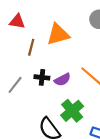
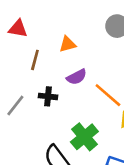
orange triangle: (58, 34) -> (68, 44), size x0.6
purple semicircle: (62, 80) -> (77, 77), moved

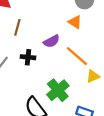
orange triangle: (68, 44) -> (75, 22), moved, turned 48

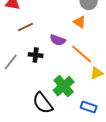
brown line: (17, 27) -> (26, 27), turned 49
purple semicircle: (51, 41) -> (58, 40), turned 49

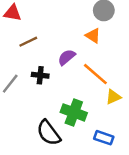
purple semicircle: (58, 40) -> (67, 57), turned 119
green cross: (64, 86) -> (74, 112), turned -30

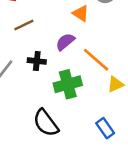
orange triangle: (93, 36) -> (81, 13), moved
green cross: (74, 112) -> (68, 84), moved, turned -35
blue rectangle: (104, 138) -> (105, 128), turned 36

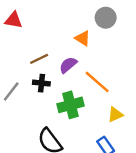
brown line: (24, 25) -> (39, 59), moved
yellow triangle: (115, 84) -> (115, 115), moved

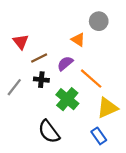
red triangle: (14, 20) -> (21, 42), moved, turned 42
green cross: (71, 105) -> (67, 99), turned -35
yellow triangle: (115, 115) -> (107, 108), size x1.5

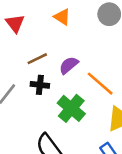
orange triangle: (78, 40) -> (62, 17), moved
red triangle: (21, 42) -> (15, 23), moved

